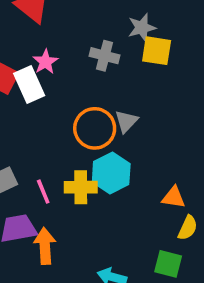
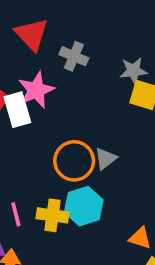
gray cross: (105, 56) -> (74, 56), moved
pink star: (45, 62) -> (36, 90), size x1.5

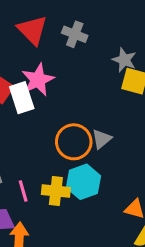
gray cross: (74, 56) -> (75, 34), moved
gray star: (133, 71) -> (124, 60), turned 30

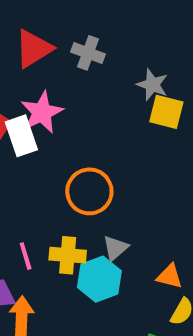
red triangle: (32, 30) -> (33, 49), turned 44
gray triangle: (102, 139) -> (115, 248), moved
cyan hexagon: (83, 182) -> (99, 279), moved

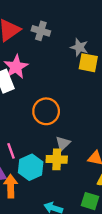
yellow cross: (68, 255) -> (57, 159), moved
cyan hexagon: (99, 279) -> (31, 167), moved

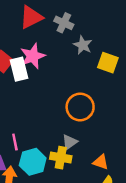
gray star: (79, 47) -> (83, 45), moved
orange circle: (46, 111) -> (80, 107), moved

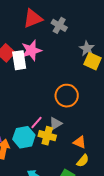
gray star: (83, 45) -> (87, 48), moved
pink line: (15, 142) -> (37, 122), moved, turned 48

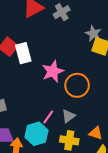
gray cross: (59, 25) -> (62, 12), turned 35
pink star: (31, 50) -> (53, 71), moved
yellow cross: (47, 136) -> (69, 140), moved

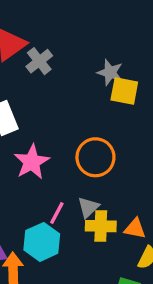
gray cross: (62, 12) -> (39, 61), moved
pink star: (53, 71) -> (32, 162), moved
yellow cross: (69, 140) -> (101, 226), moved

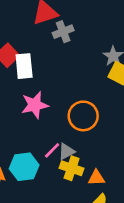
pink line: (57, 213) -> (52, 150), moved
orange triangle: (135, 228) -> (96, 178), turned -30

